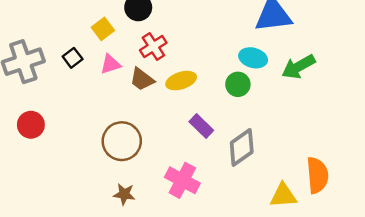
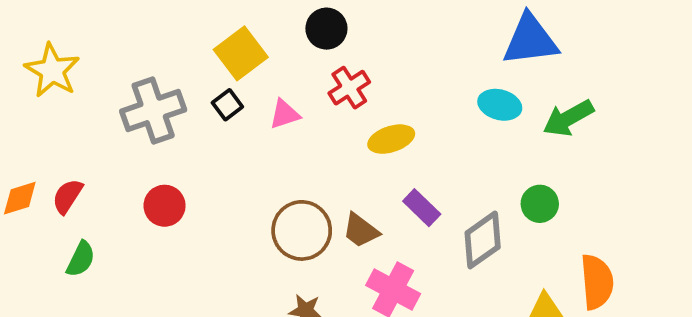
yellow square: (103, 29) -> (241, 53), moved, size x1.5
brown trapezoid: (142, 79) -> (361, 230), moved
green circle: (238, 84) -> (540, 204), moved

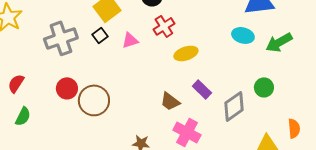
brown circle: (302, 230) -> (94, 100), moved
orange semicircle: (597, 282) -> (294, 128), size x0.7

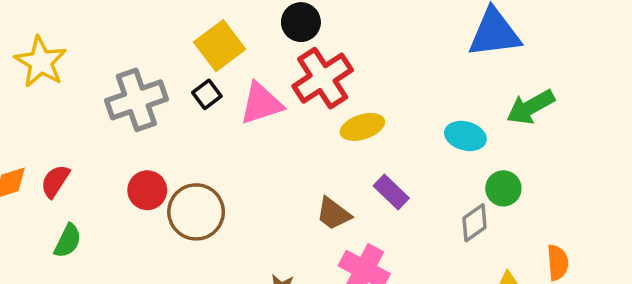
red cross: (164, 26) -> (323, 78), size x1.5
cyan ellipse: (243, 35) -> (465, 136), moved
pink triangle: (130, 40) -> (261, 103), size x1.5
gray diamond: (234, 106) -> (474, 223), moved, size x0.7

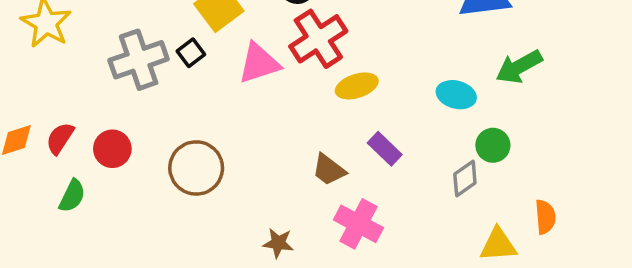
black square: (207, 94) -> (191, 53), moved
red circle: (147, 190) -> (112, 149), moved

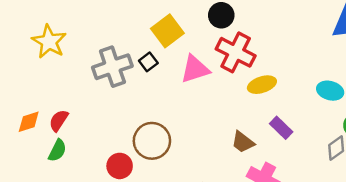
red cross: (318, 39) -> (236, 52), turned -30
red circle: (112, 149) -> (120, 166), moved
green semicircle: (72, 196) -> (57, 150), moved

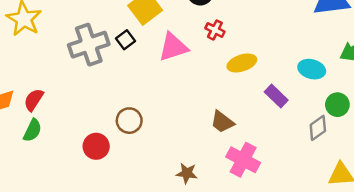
red cross: (236, 52) -> (215, 30), size x0.5
purple rectangle: (281, 128) -> (276, 96), moved
brown circle: (152, 141) -> (129, 121), size x0.7

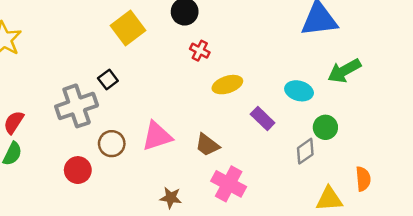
black square: (126, 40) -> (108, 80), moved
gray cross: (89, 45) -> (77, 106), moved
pink triangle: (173, 47) -> (157, 136), moved

